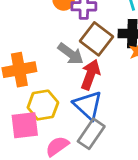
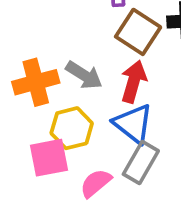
gray arrow: (71, 54) -> (84, 75), moved

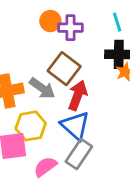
brown square: (138, 32) -> (64, 69), moved

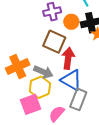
orange circle: (50, 21) -> (71, 22), moved
gray arrow: (42, 88) -> (43, 72), moved

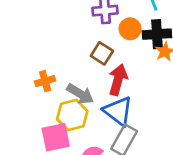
brown square: (54, 42) -> (102, 53), size x0.7
orange cross: (18, 67) -> (45, 81), size x0.6

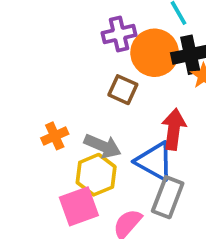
orange circle: (130, 29) -> (155, 53), size x1.6
red arrow: (118, 80) -> (174, 129), moved

